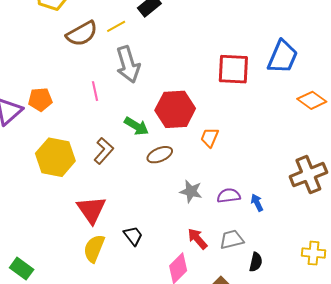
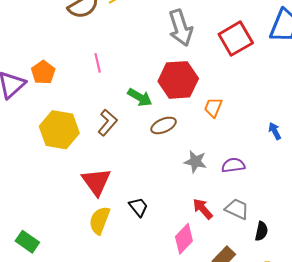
gray arrow: (128, 64) -> (181, 28), moved
red square: (233, 69) -> (236, 39), turned -32
orange pentagon: (40, 100) -> (43, 72), turned -30
blue arrow: (257, 203) -> (275, 131), moved
gray trapezoid: (232, 240) -> (237, 209), turned 40

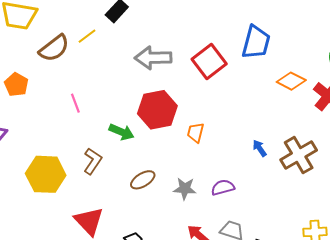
gray arrow: (181, 28) -> (153, 58), turned 114
orange pentagon: (43, 72) -> (16, 84), moved
brown ellipse: (164, 125) -> (143, 180), moved

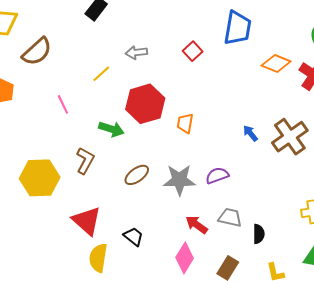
yellow line: (87, 36) -> (101, 74), moved
gray arrow: (153, 58) -> (136, 52), size x0.6
red square: (209, 61) -> (193, 51), size x0.6
gray star: (185, 189) -> (179, 180), size x1.4

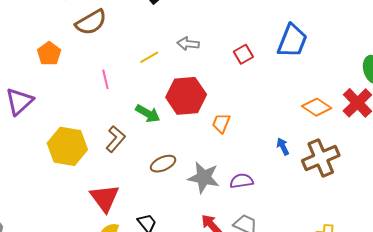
orange diamond: (276, 64) -> (317, 107), moved

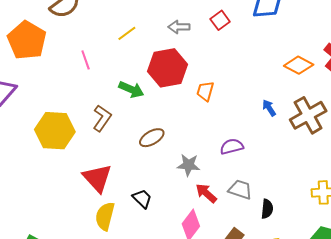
gray arrow: (188, 44) -> (179, 27), moved
orange pentagon: (49, 54) -> (27, 40), size x1.6
gray star: (204, 177) -> (189, 165), moved, size x0.7

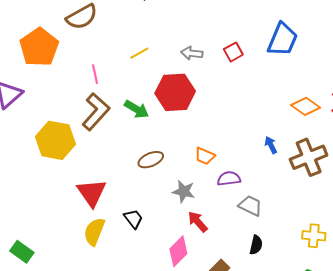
orange trapezoid: (205, 91) -> (205, 156), moved, turned -90
brown L-shape: (102, 118) -> (96, 112), moved, size x1.4
gray trapezoid: (240, 190) -> (250, 206), moved

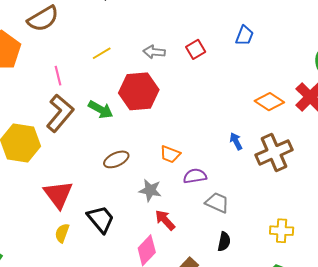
blue trapezoid: (282, 40) -> (244, 36), size x0.6
black trapezoid: (133, 219) -> (101, 219), size x1.4
yellow semicircle: (94, 232) -> (62, 233), size x0.7

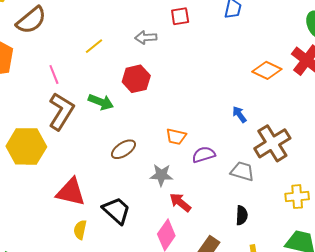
red square: (196, 49) -> (180, 16), moved, turned 30
red hexagon: (139, 91) -> (136, 79), size x0.7
brown cross: (274, 152) -> (272, 143), moved
red triangle: (58, 194) -> (71, 192), turned -32
gray trapezoid: (217, 203) -> (242, 171), moved

